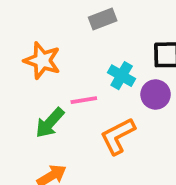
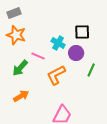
gray rectangle: (103, 19) -> (14, 13), moved
pink line: (84, 100) -> (38, 56), turned 32

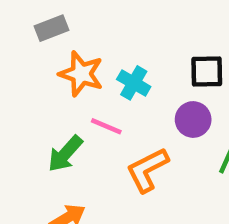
orange star: (16, 35) -> (81, 74), moved
cyan cross: (58, 43) -> (134, 83), moved

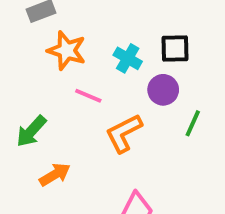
cyan cross: (134, 83) -> (128, 58), moved
green arrow: (65, 154) -> (31, 131), moved

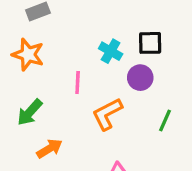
orange star: (67, 50) -> (28, 55), moved
pink line: (88, 96) -> (78, 83), turned 70
green line: (193, 123) -> (165, 120), moved

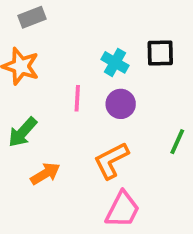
purple circle: (140, 78) -> (121, 104), moved
orange L-shape: (107, 114) -> (111, 160), moved

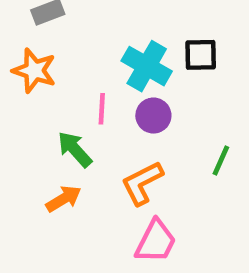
cyan cross: (115, 62) -> (147, 66), size x1.5
green arrow: (23, 132) -> (75, 149), moved, turned 96

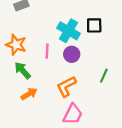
orange star: (34, 71) -> (16, 45), moved
green arrow: (75, 149) -> (23, 70), moved

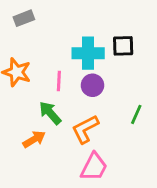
cyan cross: (68, 31) -> (88, 53), turned -30
green arrow: (23, 70) -> (50, 113), moved

